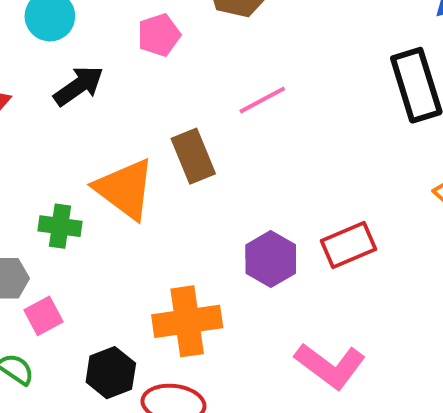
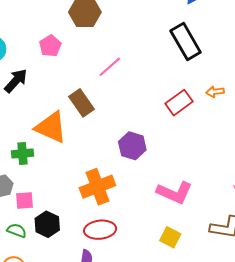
red rectangle: (348, 245) -> (179, 103), moved
pink square: (43, 316) -> (25, 201), turned 36
black hexagon: (111, 373) -> (47, 224), moved

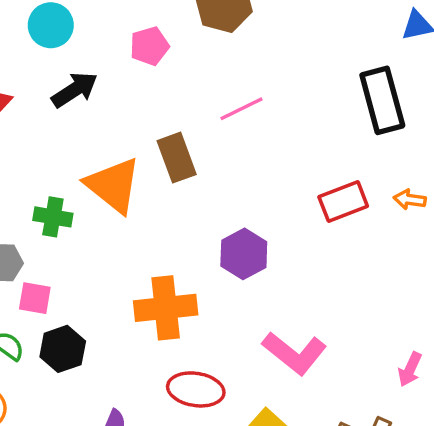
red ellipse: (100, 230) -> (196, 389), moved

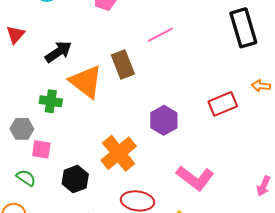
black arrow: (75, 90) -> (58, 52), moved
red rectangle: (343, 202) -> (223, 104), moved
orange cross: (166, 308) -> (119, 153), turned -32
black hexagon: (63, 349) -> (75, 179), moved

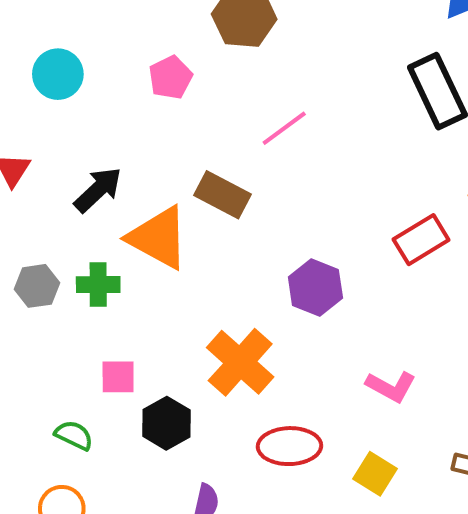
brown rectangle: (123, 64) -> (223, 195), turned -32
gray hexagon: (22, 129) -> (37, 286), moved
pink square: (41, 149) -> (118, 377), moved
pink L-shape: (195, 178) -> (391, 387), size x0.7

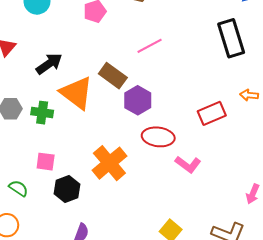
purple hexagon: (315, 288) -> (138, 100), moved
pink L-shape: (391, 387) -> (188, 164), moved
red ellipse: (289, 446) -> (158, 137), moved

